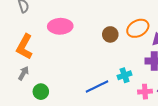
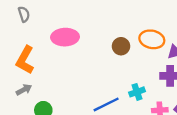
orange ellipse: (138, 28) -> (152, 39), turned 40
gray arrow: (23, 73) -> (24, 90), turned 32

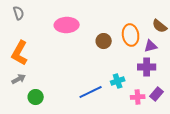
pink ellipse: (65, 37) -> (67, 25), moved
orange ellipse: (152, 39) -> (131, 35), turned 70

